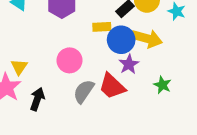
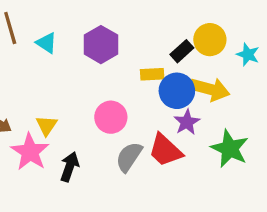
green star: (162, 85) -> (230, 149), size x1.6

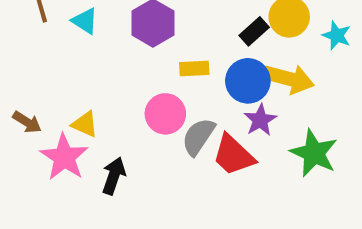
yellow rectangle: (152, 74) -> (194, 68), moved
yellow triangle: (46, 125) -> (85, 124), turned -40
gray semicircle: (129, 157) -> (198, 137), moved

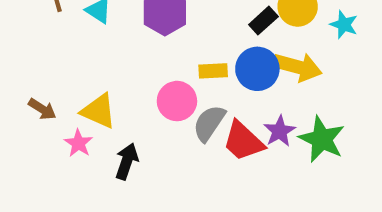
yellow rectangle: (194, 68) -> (213, 71), moved
purple star: (260, 120) -> (280, 131), moved
yellow triangle: (85, 124) -> (99, 111), size x1.4
pink star: (64, 157) -> (78, 143), size x0.6

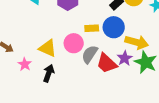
yellow arrow: (298, 67) -> (137, 42), moved
yellow triangle: (99, 111) -> (48, 48), moved

